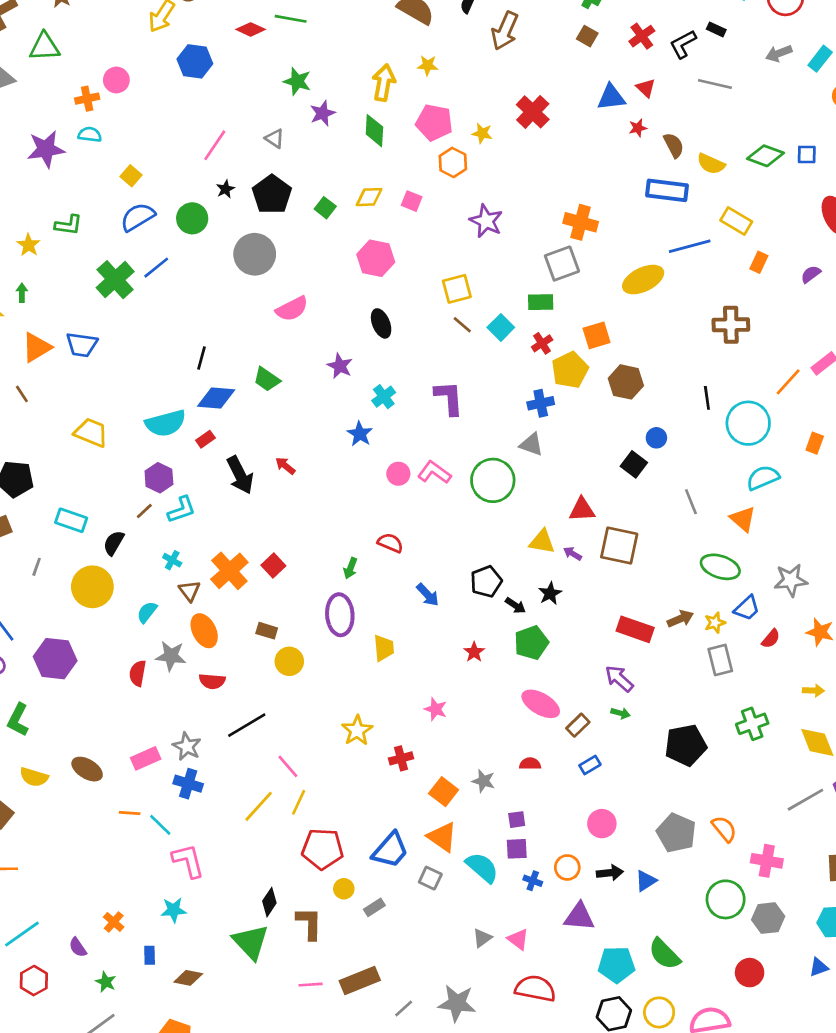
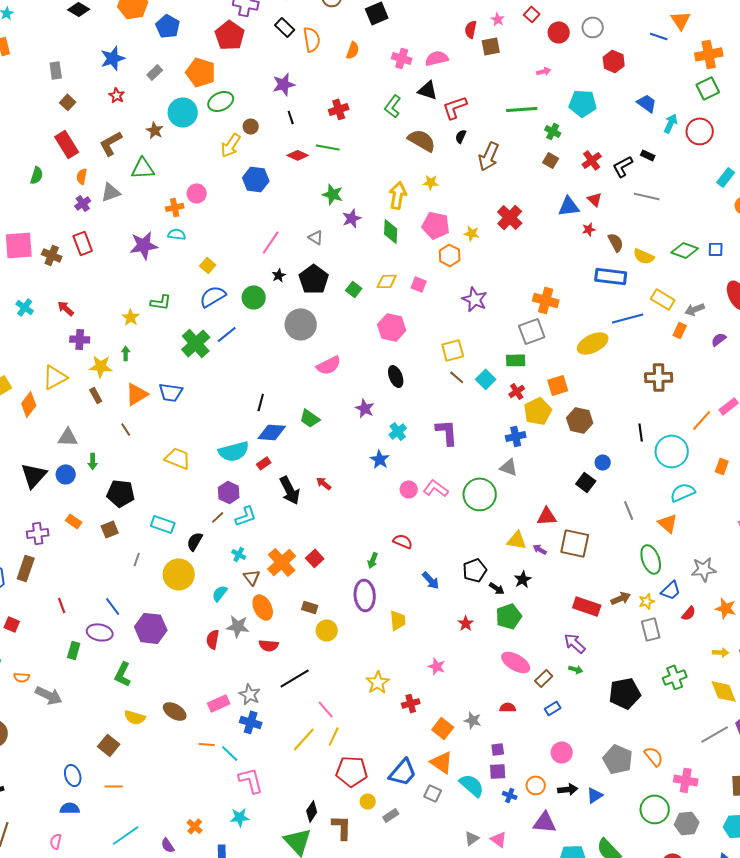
gray arrow: (779, 53) -> (695, 309), moved
green ellipse: (720, 567) -> (651, 559), turned 52

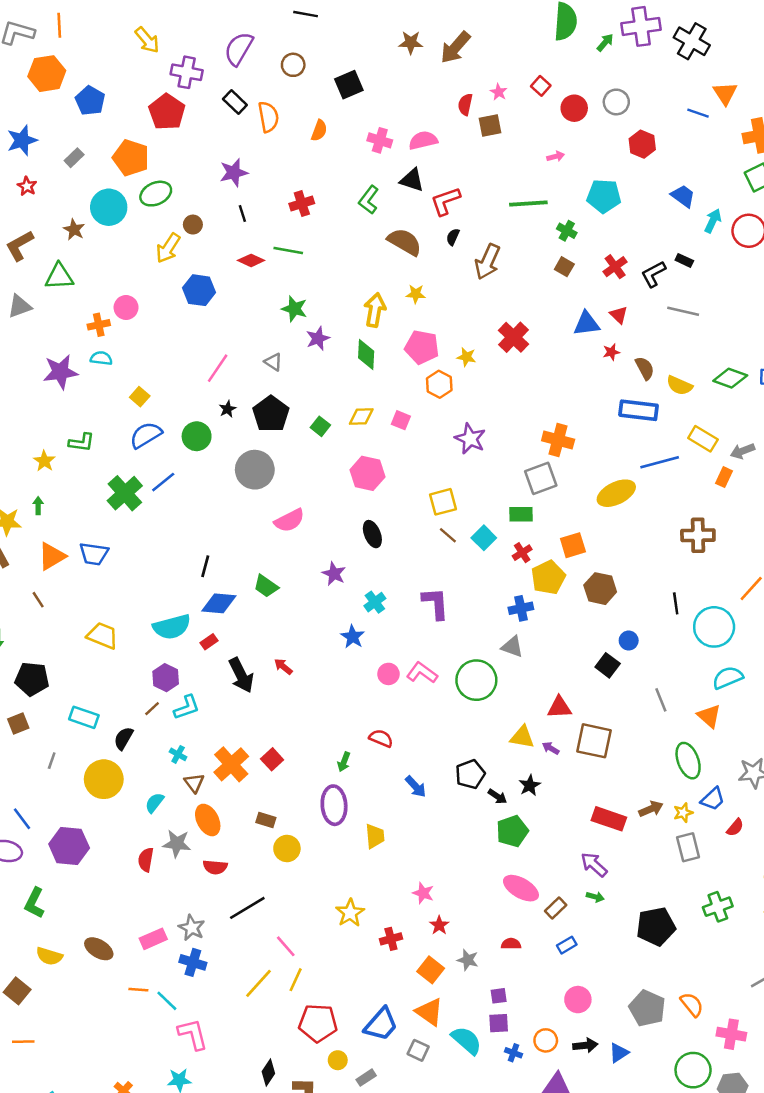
red star: (466, 623) -> (439, 925), moved

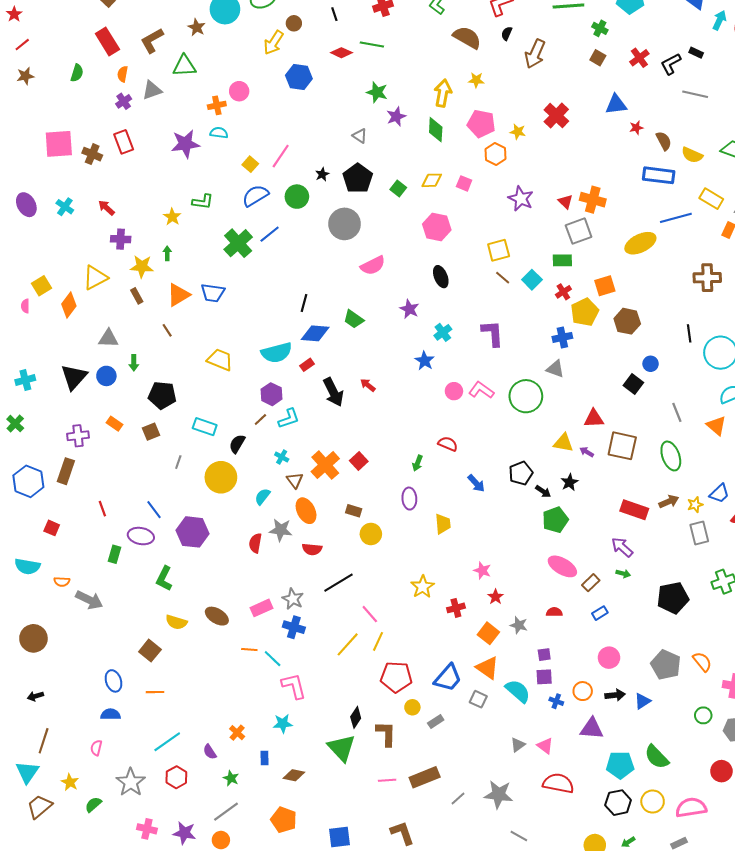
red triangle: (619, 315) -> (565, 202), moved
pink line: (218, 368) -> (281, 156), moved
green ellipse: (688, 761) -> (671, 456), moved
purple ellipse: (334, 805) -> (409, 499), size x0.7
green circle: (693, 1070) -> (703, 715), size x0.6

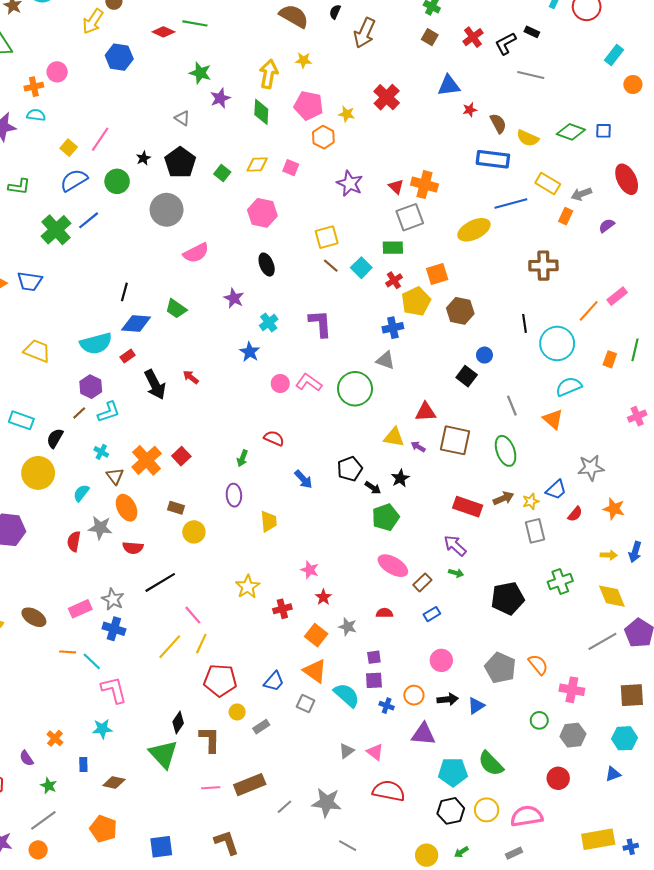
blue trapezoid: (448, 678) -> (274, 681), size x0.7

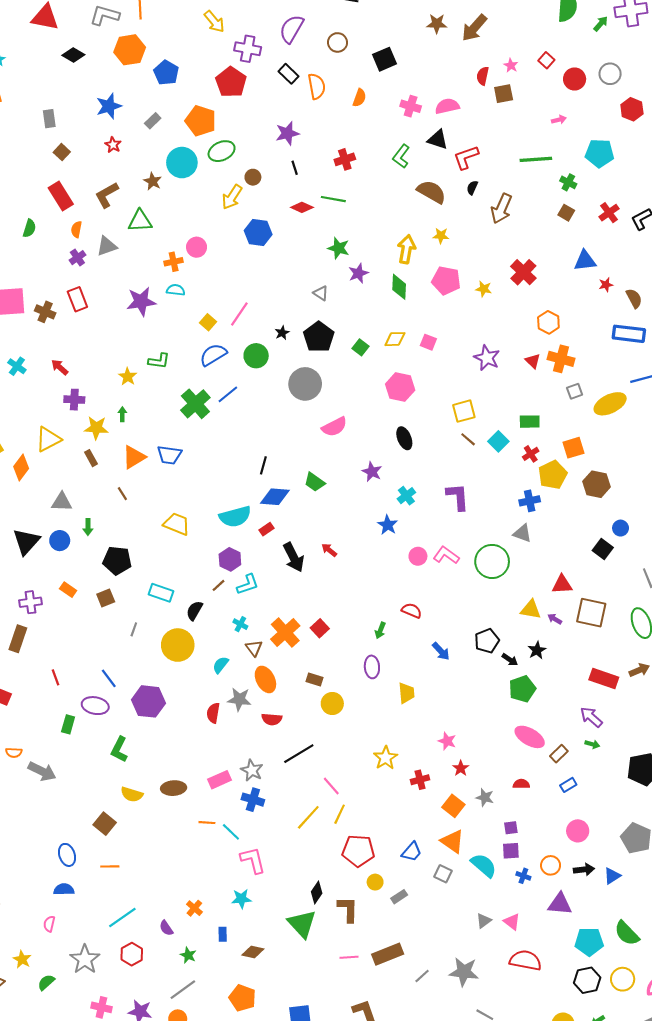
orange hexagon: (323, 137) -> (548, 322), moved
gray square: (410, 217) -> (575, 391), moved, size x0.6
brown ellipse: (34, 617) -> (174, 788), turned -35

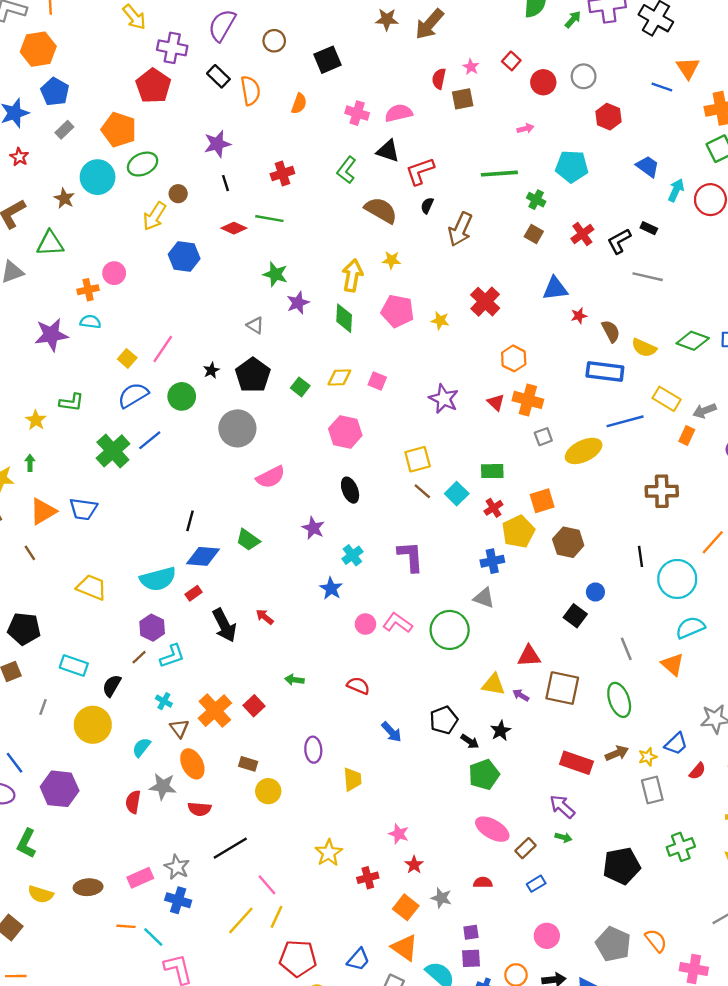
blue pentagon: (166, 73) -> (55, 92), moved
green arrow: (380, 630) -> (294, 680), moved, turned 77

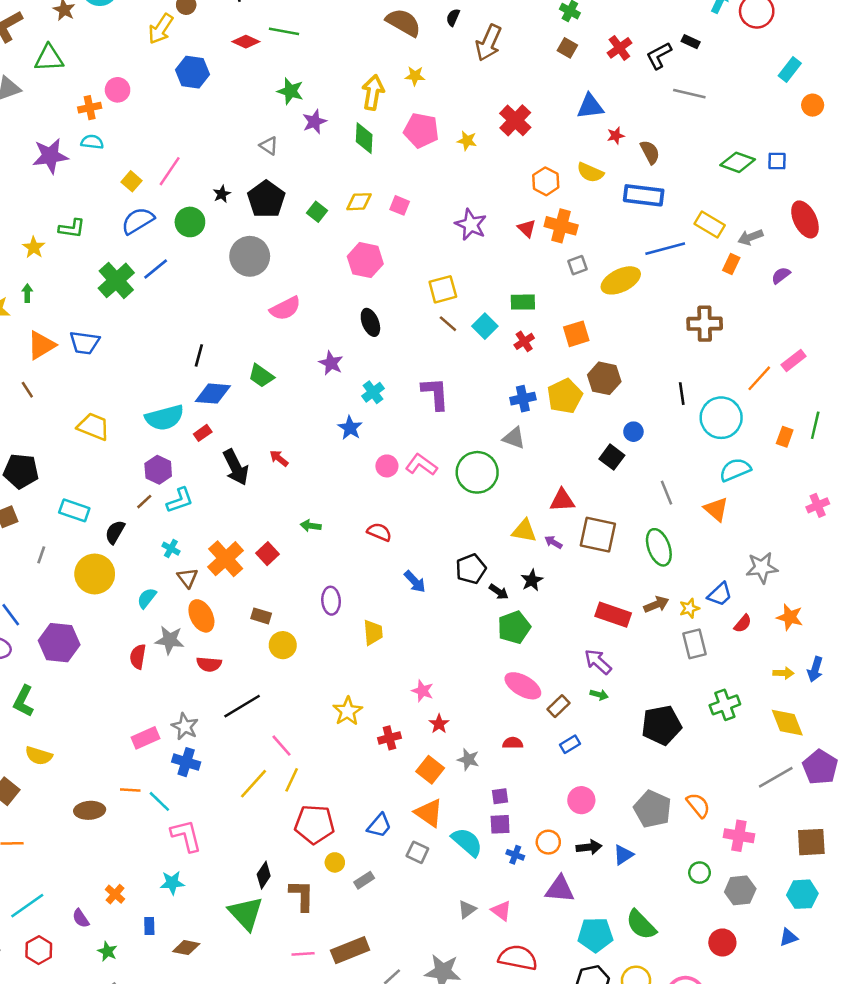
yellow semicircle: (644, 348) -> (590, 172), moved
yellow pentagon: (518, 532) -> (565, 396), moved
brown ellipse: (88, 887) -> (90, 810), moved

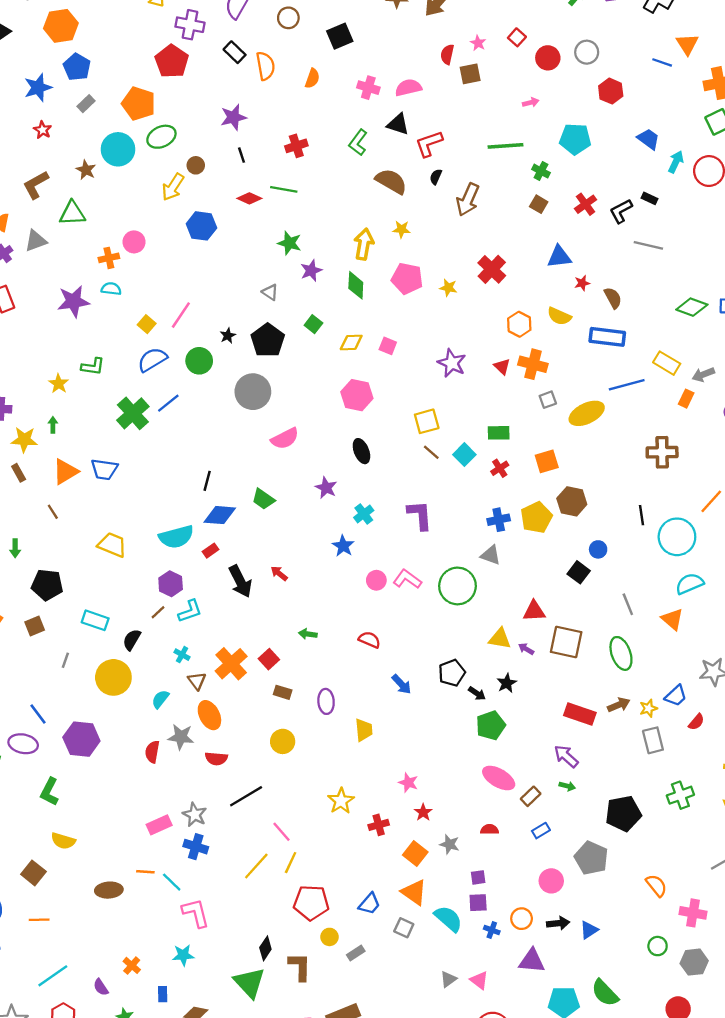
green square: (317, 212) -> (313, 324), moved
brown rectangle: (261, 616) -> (283, 692), moved
gray pentagon: (653, 809) -> (591, 858), moved

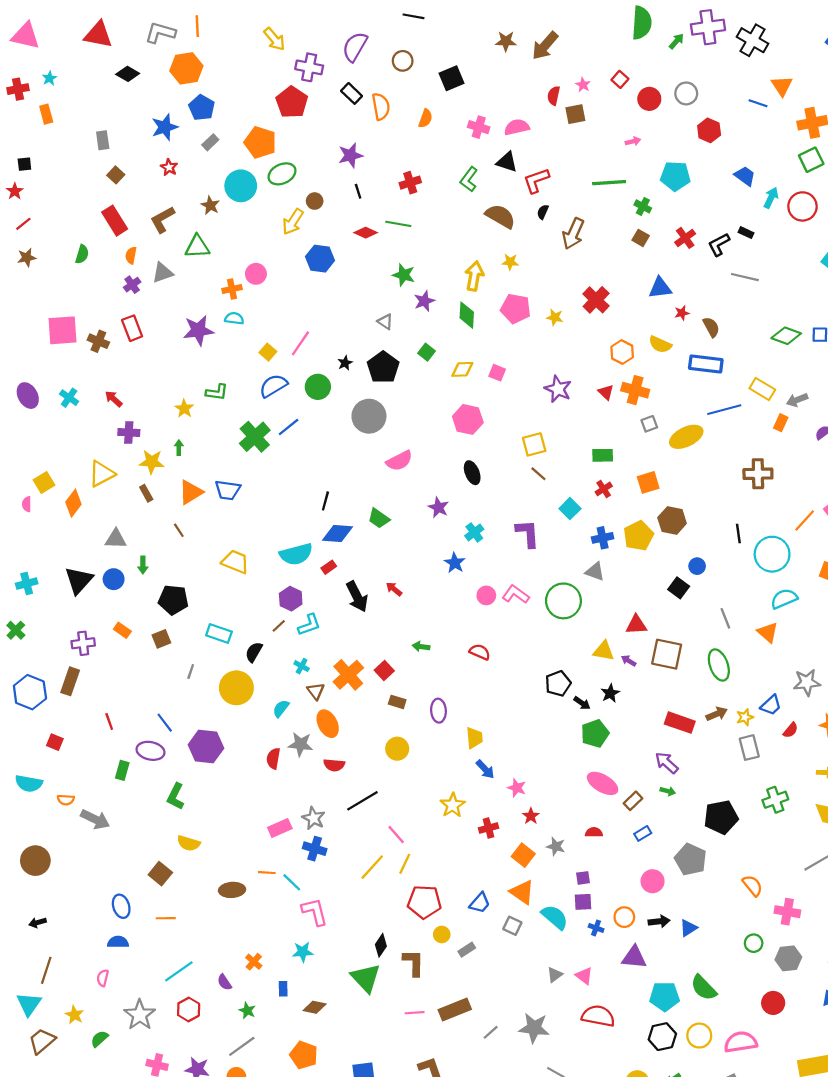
cyan square: (464, 455) -> (570, 509), moved
blue arrow: (401, 684) -> (485, 769), moved

